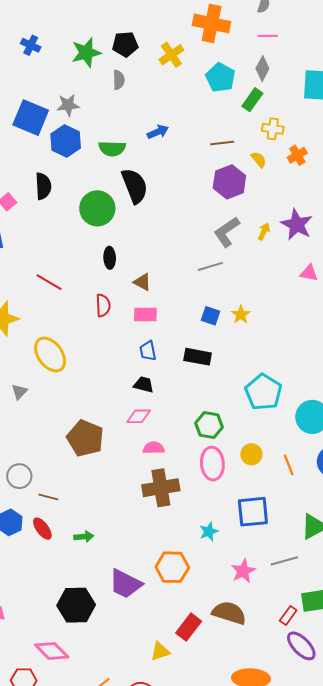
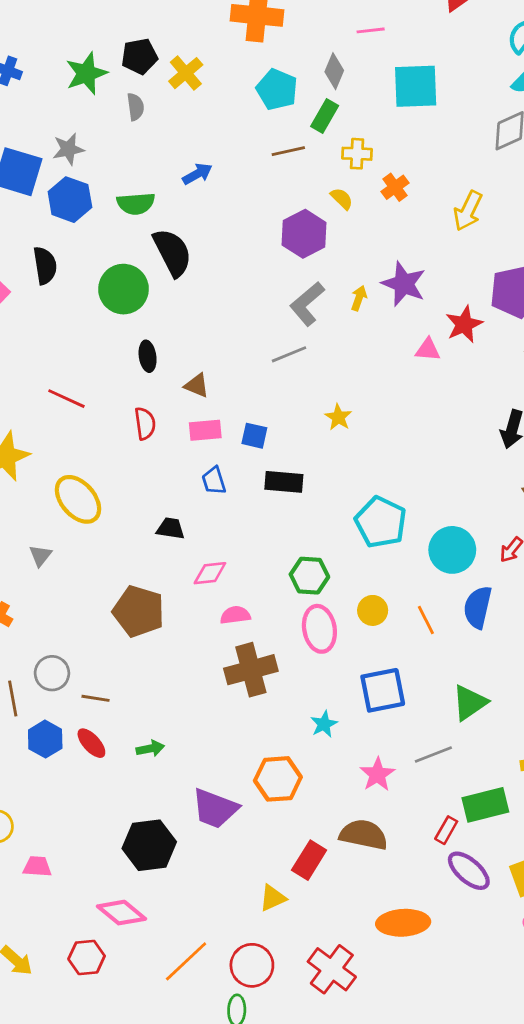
pink line: (268, 36) -> (371, 30), moved
yellow cross: (171, 55) -> (186, 73), moved
brown line: (222, 143) -> (288, 151), moved
blue square: (211, 316) -> (254, 436), moved
black trapezoid: (144, 385) -> (171, 528), moved

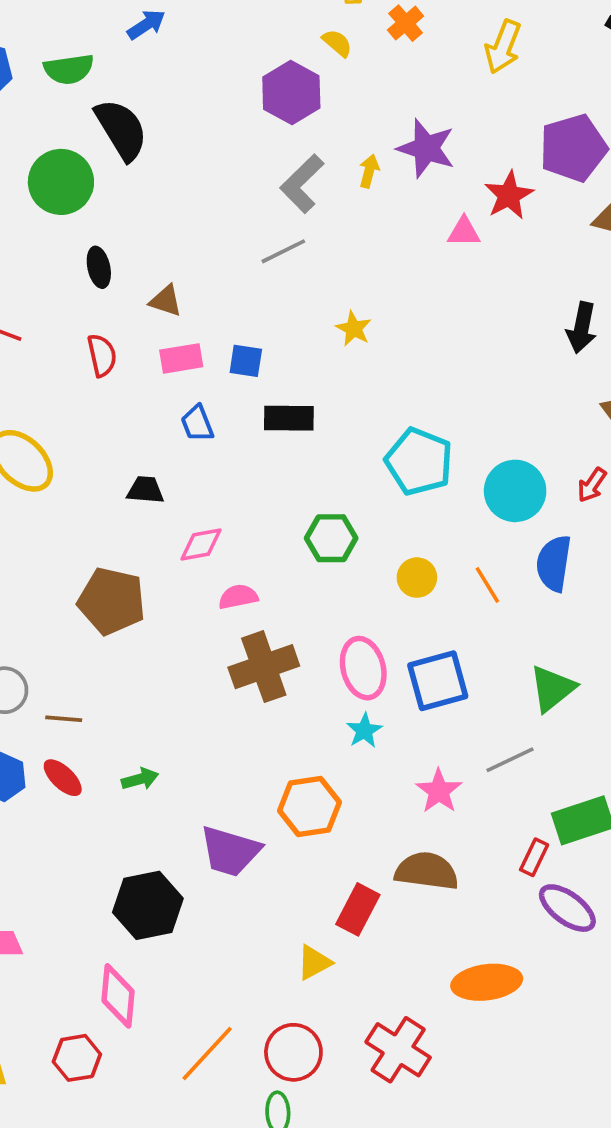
pink ellipse: (319, 629) -> (363, 668), moved
pink diamond: (121, 913) -> (118, 996), turned 60

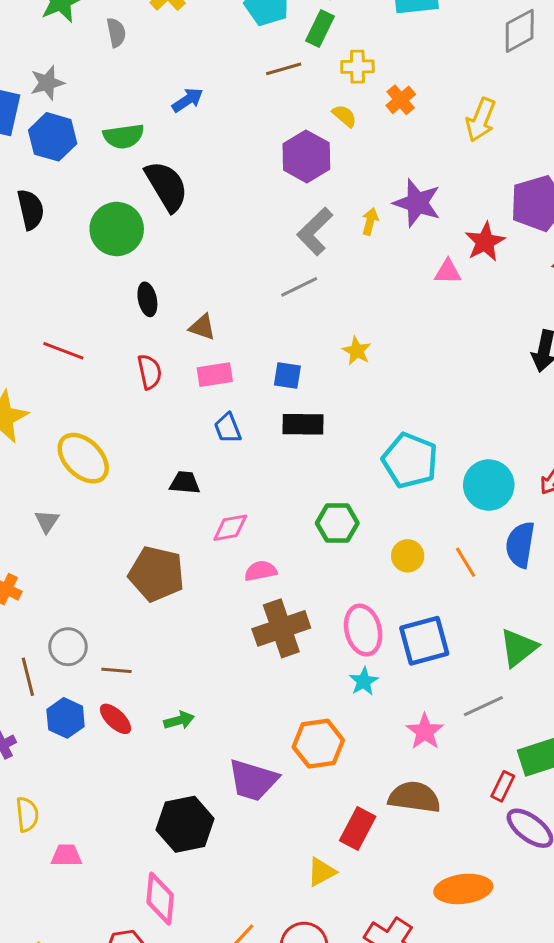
blue square: (246, 361) -> (287, 375), moved

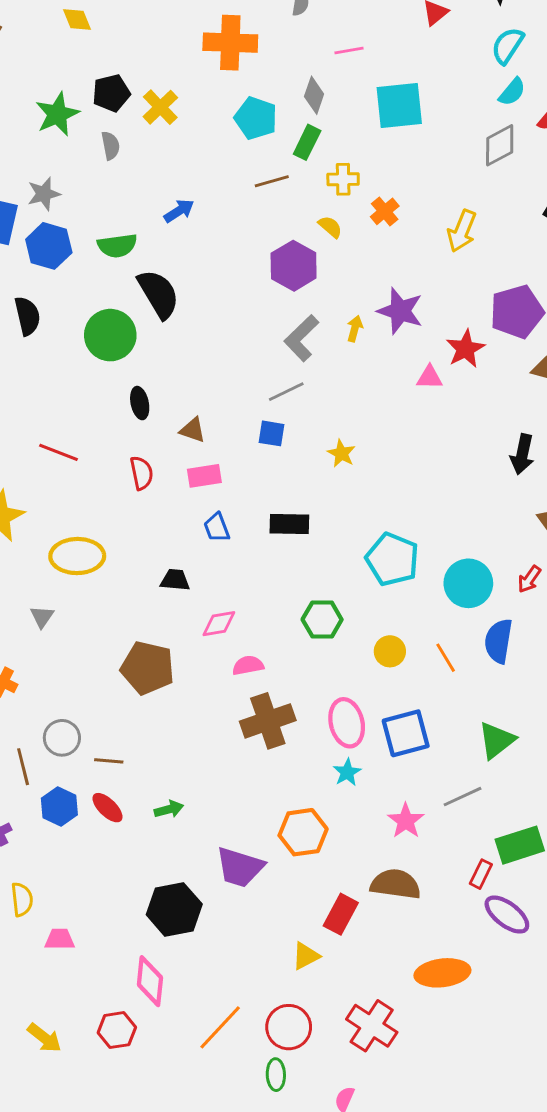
blue square: (287, 375) -> (272, 433), moved
yellow ellipse: (83, 458) -> (77, 556), turned -46

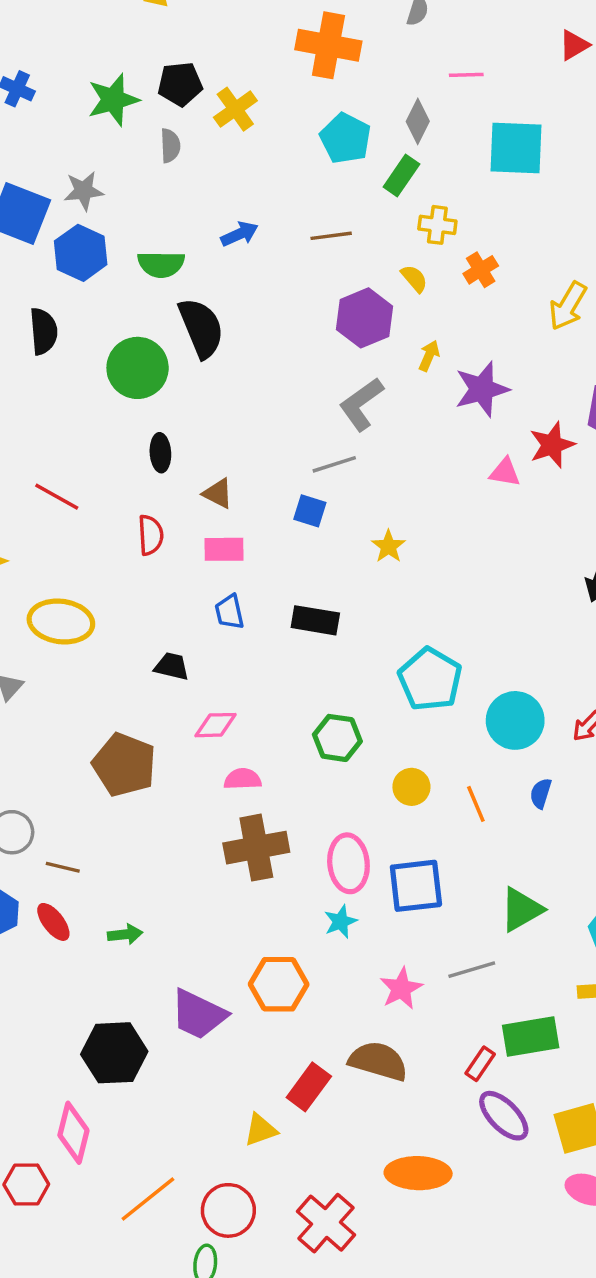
brown line: (272, 181) -> (331, 236), moved
purple star: (400, 311) -> (482, 389), turned 30
yellow arrow: (355, 329) -> (429, 356), moved
blue semicircle: (499, 641) -> (541, 793), size x0.6

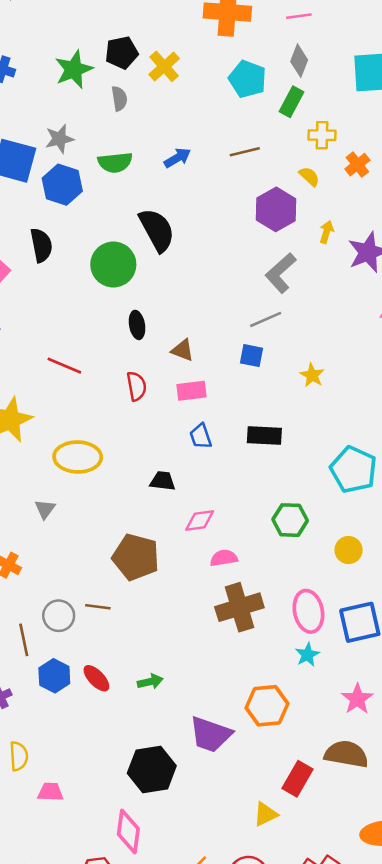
pink line: (466, 75) -> (299, 16), moved
green semicircle: (161, 264) -> (115, 162), moved
brown line: (63, 867) -> (98, 607), moved

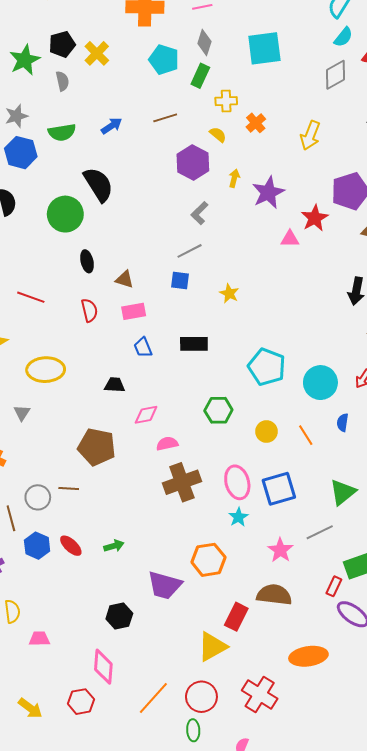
gray L-shape: (281, 273) -> (199, 213), size x0.7
black hexagon: (152, 769) -> (119, 616), size x0.7
yellow triangle: (265, 814) -> (212, 647), size x1.5

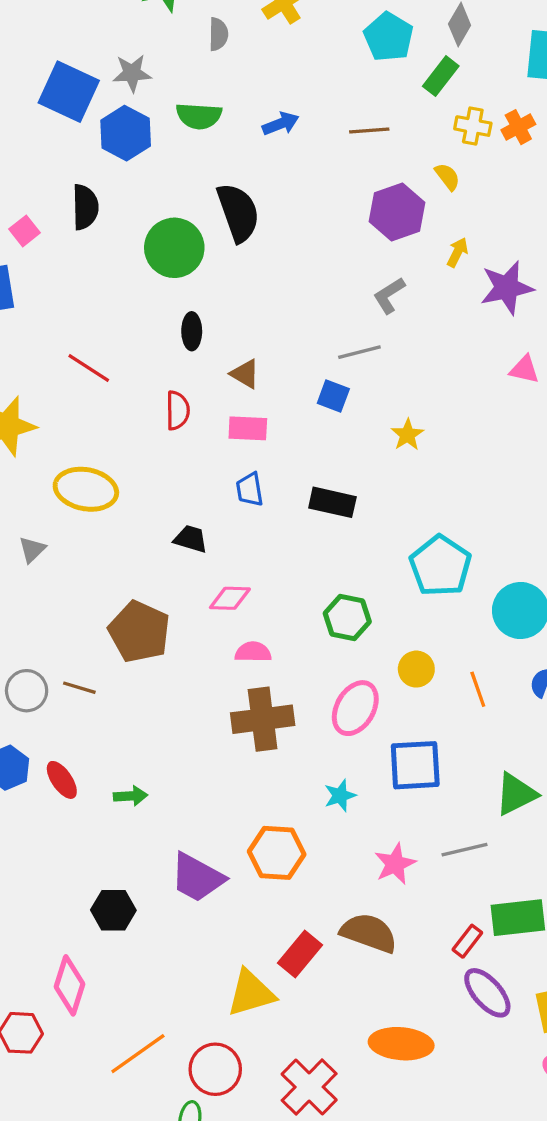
orange cross: (256, 123) -> (518, 127), moved
pink ellipse: (237, 482) -> (355, 708), moved, turned 32

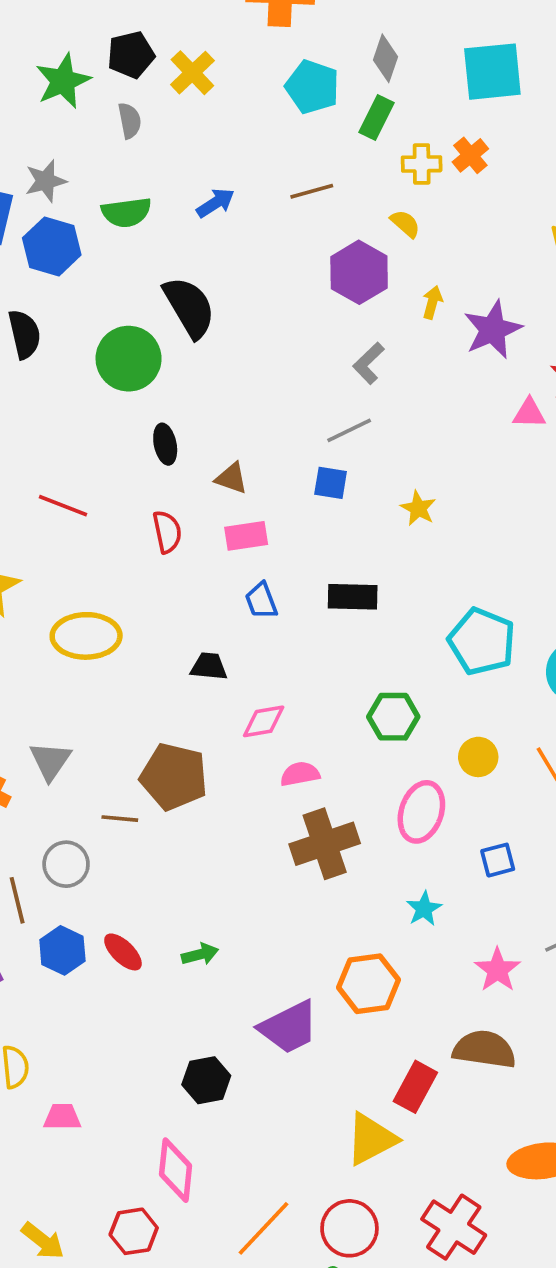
gray triangle: (32, 550) -> (50, 761), moved, size x1.4
brown line: (79, 688) -> (120, 819), moved
blue square: (415, 765) -> (498, 860), size x0.6
purple trapezoid: (197, 878) -> (289, 1027), turned -44

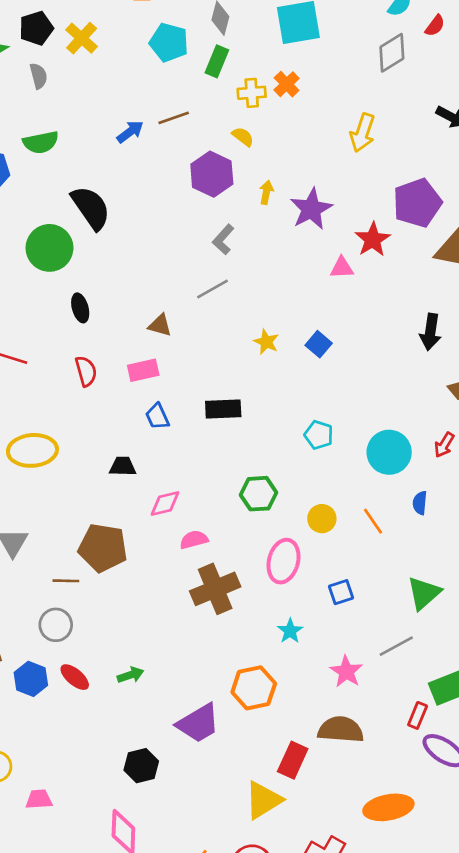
blue arrow: (215, 203) -> (130, 132), moved
brown triangle: (231, 478) -> (160, 325), moved
blue square: (331, 483) -> (319, 344), moved, turned 35
cyan pentagon: (482, 641) -> (319, 435), size x0.6
gray circle: (66, 864) -> (56, 625), moved

